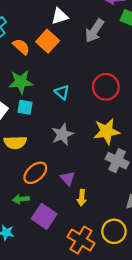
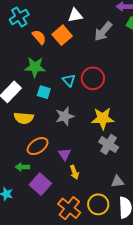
red circle: (106, 87) -> (93, 78), moved
cyan square: (25, 107) -> (44, 92), moved
yellow arrow: (82, 198) -> (74, 172), turned -32

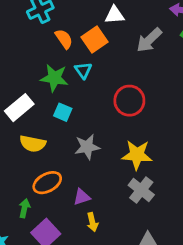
cyan triangle: (69, 80) -> (83, 70), moved
purple triangle: (65, 154) -> (82, 197), turned 40
green arrow: (22, 167) -> (24, 208), turned 96

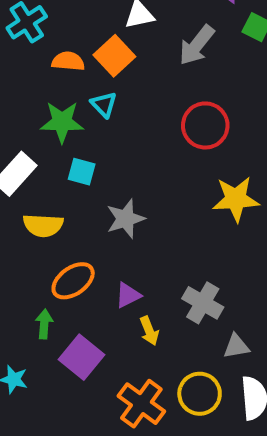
orange semicircle: (64, 39) -> (68, 61), turned -42
red circle: (129, 101) -> (205, 125), moved
yellow star: (137, 155) -> (236, 199), moved
gray cross: (141, 190) -> (203, 303), moved

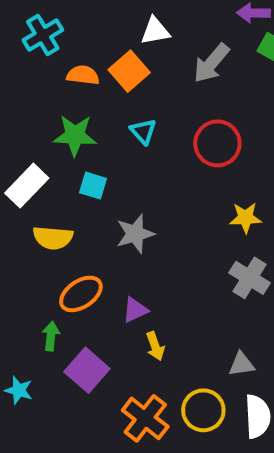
cyan triangle: (104, 104) -> (143, 131), moved
yellow star: (236, 199) -> (246, 218), size x0.7
gray cross: (203, 303) -> (250, 278), moved

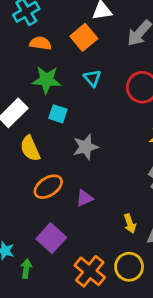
orange semicircle: (83, 75) -> (40, 43), moved
yellow semicircle: (53, 238) -> (30, 148), turned 60
green arrow: (51, 336) -> (26, 269), moved
yellow arrow: (155, 346) -> (130, 224), moved

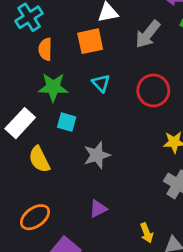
orange square: (84, 37) -> (90, 41), turned 30
orange semicircle: (40, 43) -> (45, 49), turned -95
orange ellipse: (48, 187) -> (35, 217), moved

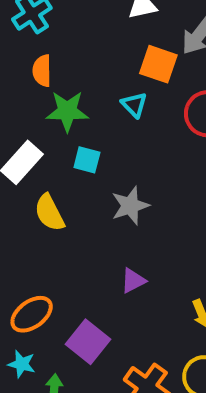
orange square: (90, 41) -> (158, 64), moved, turned 32
orange semicircle: (45, 49) -> (42, 71), moved
orange ellipse: (35, 217) -> (32, 314), moved

